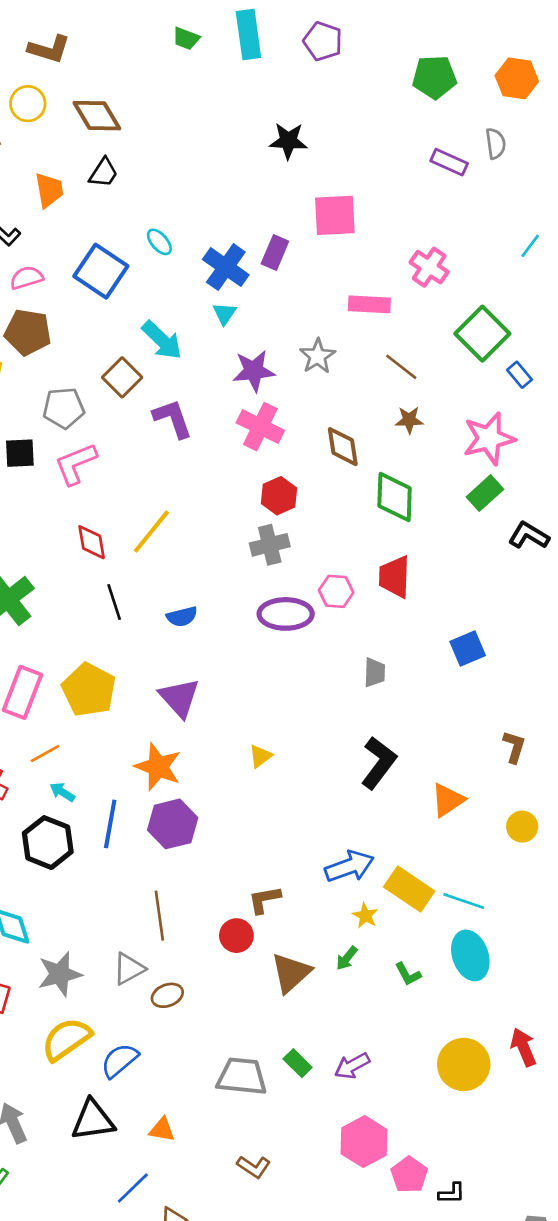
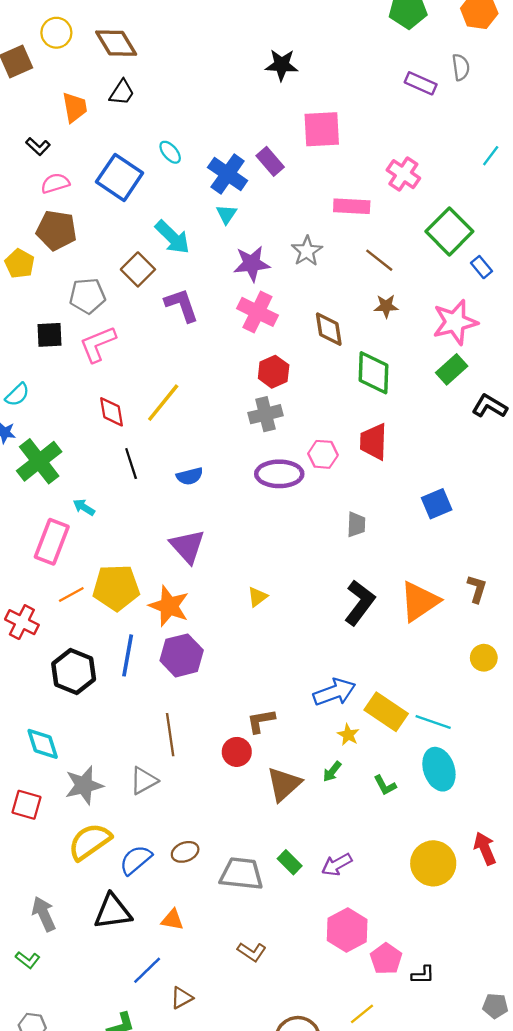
purple rectangle: (275, 252) -> (270, 161), turned -64
yellow pentagon: (89, 690) -> (116, 588), moved, turned -30
cyan arrow: (62, 792) -> (84, 507), moved
orange triangle: (448, 800) -> (419, 601), moved, size x1.4
brown ellipse: (167, 995) -> (185, 852), moved

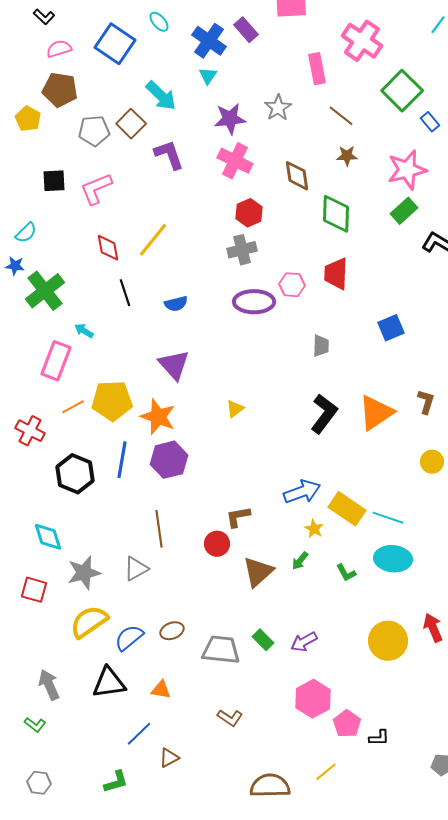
pink cross: (403, 174) -> (362, 41), size x1.4
pink rectangle: (352, 206) -> (317, 69), turned 76
gray pentagon: (87, 296) -> (94, 131), moved
cyan ellipse: (439, 769) -> (393, 559), turned -66

